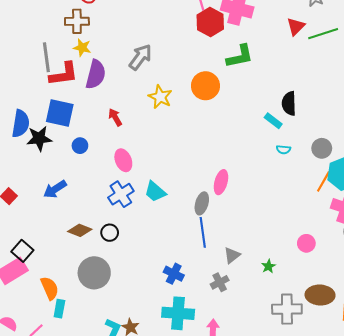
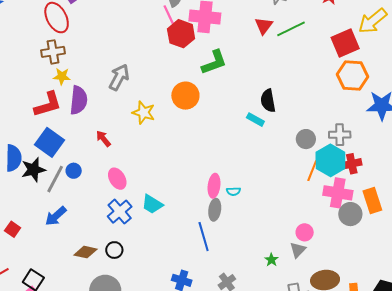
gray line: (46, 57) -> (55, 179), moved, turned 44
blue square: (60, 113) -> (49, 142), turned 32
cyan semicircle: (283, 150) -> (233, 191), moved
gray ellipse: (202, 203) -> (215, 210), moved
gray triangle: (232, 255) -> (298, 250), moved

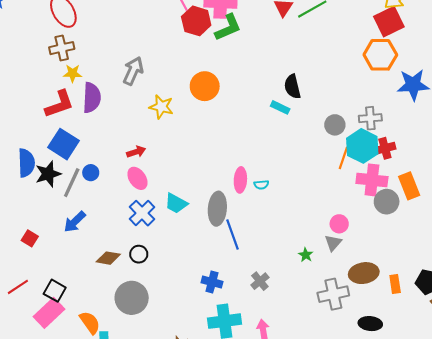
red square: (345, 43) -> (389, 22), moved
green L-shape: (214, 62) -> (228, 28), moved
red arrow: (103, 139) -> (136, 152), moved, turned 114
gray ellipse: (215, 210) -> (217, 209), moved, size x1.4

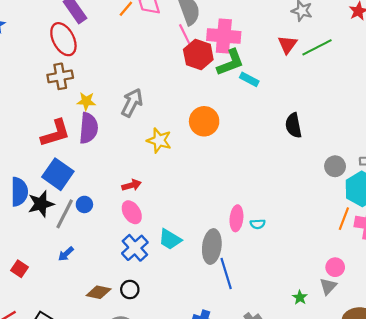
yellow star: (72, 73) -> (86, 101), moved
cyan rectangle: (280, 107) -> (249, 79), moved
orange line: (343, 158) -> (344, 219), moved
blue arrow: (75, 222) -> (66, 254), size x0.7

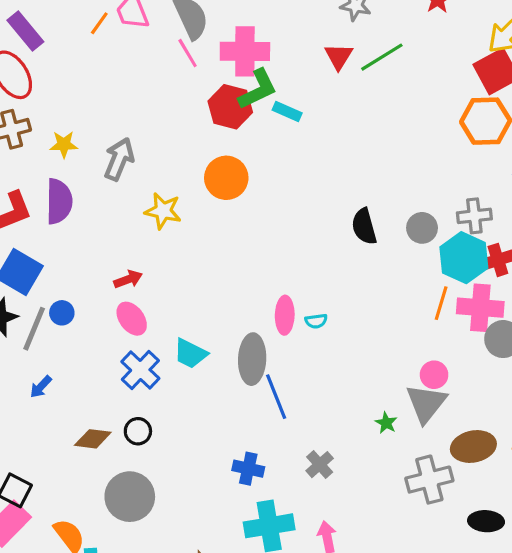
red hexagon: (198, 55) -> (230, 107), moved
yellow star: (86, 101) -> (64, 144), moved
black semicircle: (293, 125) -> (364, 227), moved
gray triangle: (328, 286) -> (426, 403), size x1.6

